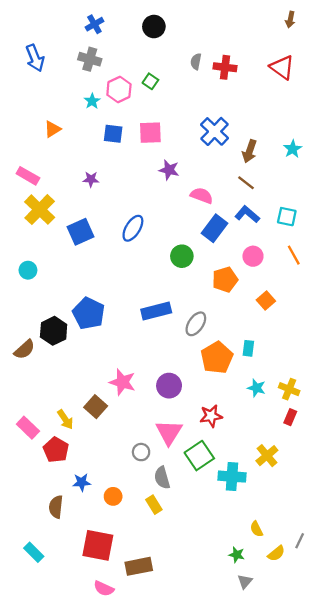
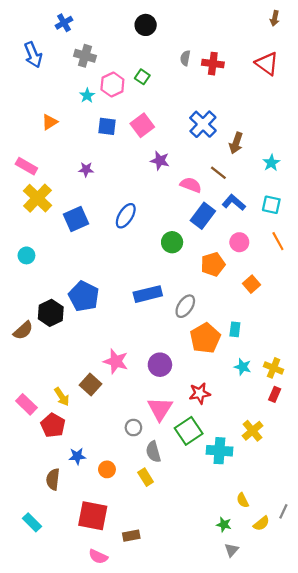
blue cross: (94, 24) -> (64, 23), moved
pink square: (150, 133) -> (142, 125), turned -35
cyan star: (293, 149) -> (271, 163), moved
brown line: (246, 183) -> (218, 173), moved
brown rectangle: (139, 566) -> (131, 536), size x0.7

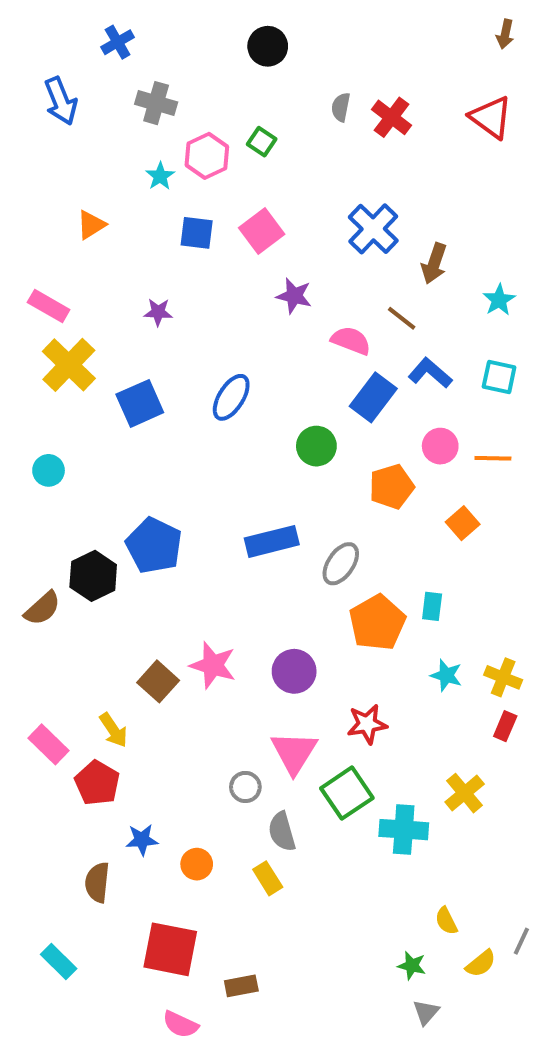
red cross: (213, 64) -> (392, 117), turned 30
orange line: (278, 241) -> (493, 458), moved, turned -60
brown square: (90, 385) -> (158, 681), moved

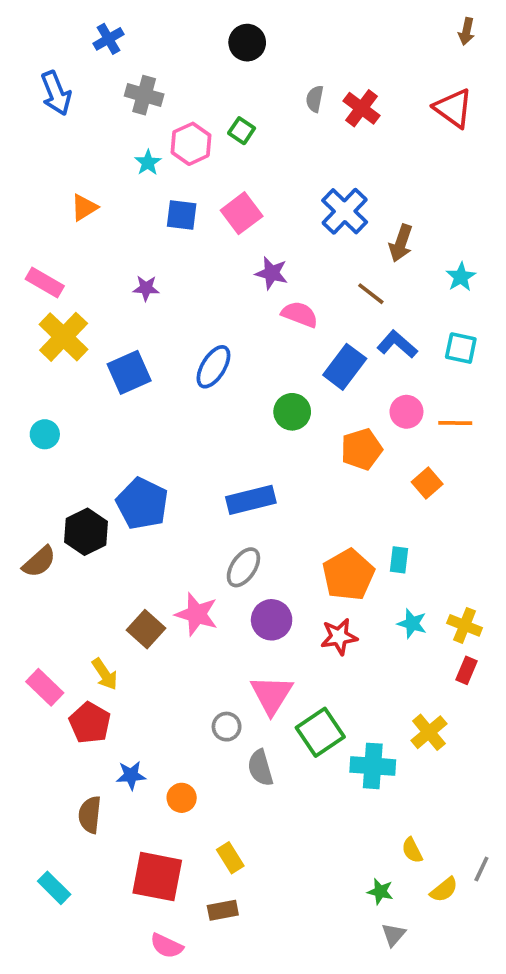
pink semicircle: (351, 341) -> (300, 314), moved
gray ellipse: (341, 564) -> (243, 567), moved
red star: (367, 724) -> (339, 637), moved
yellow rectangle: (268, 878) -> (230, 858), moved

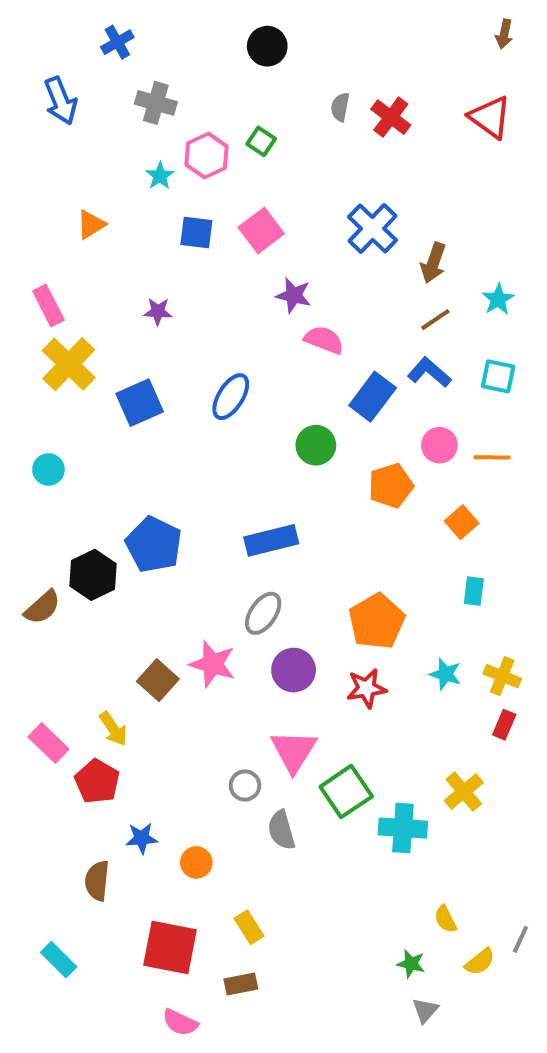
pink rectangle: (45, 282) -> (48, 305), turned 33
brown line: (371, 294) -> (435, 320), moved, turned -72
cyan rectangle: (399, 560) -> (474, 591), moved

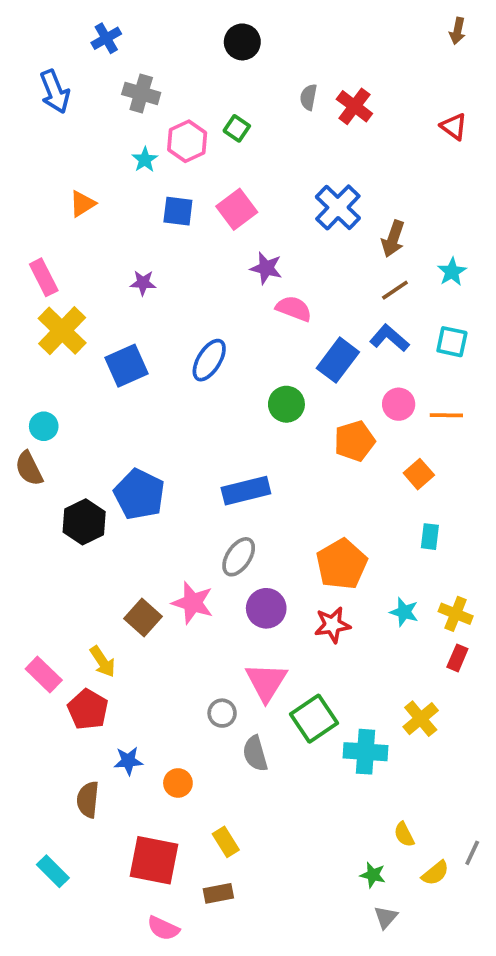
red triangle: (490, 117) -> (454, 127), moved, size x0.7
brown semicircle: (42, 607) -> (29, 469), moved, turned 105

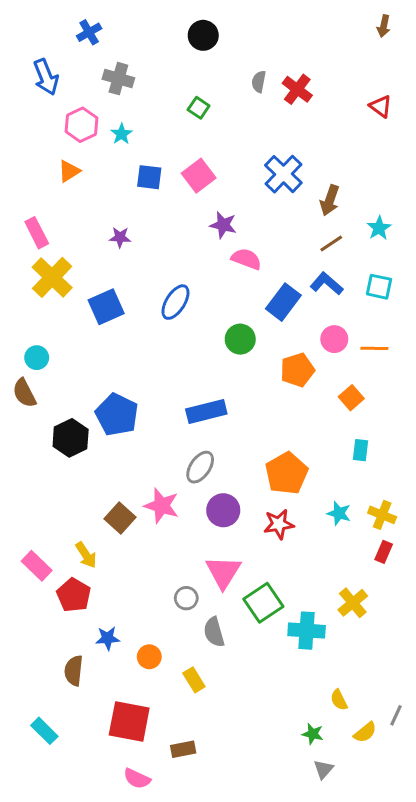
pink hexagon: (187, 141) -> (81, 125), moved
yellow rectangle: (226, 842) -> (194, 680), moved

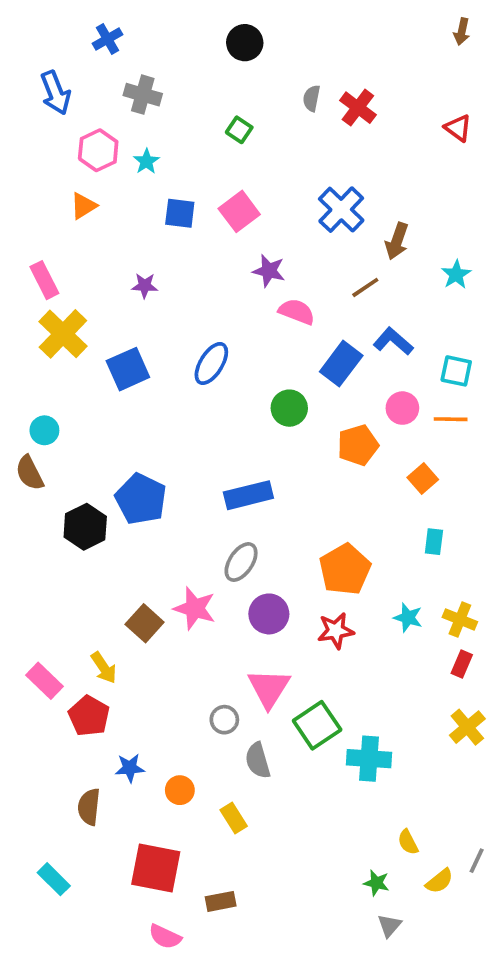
brown line: (331, 244) -> (365, 287), moved
cyan square: (379, 287) -> (456, 371), moved
yellow cross: (353, 603) -> (467, 727), moved

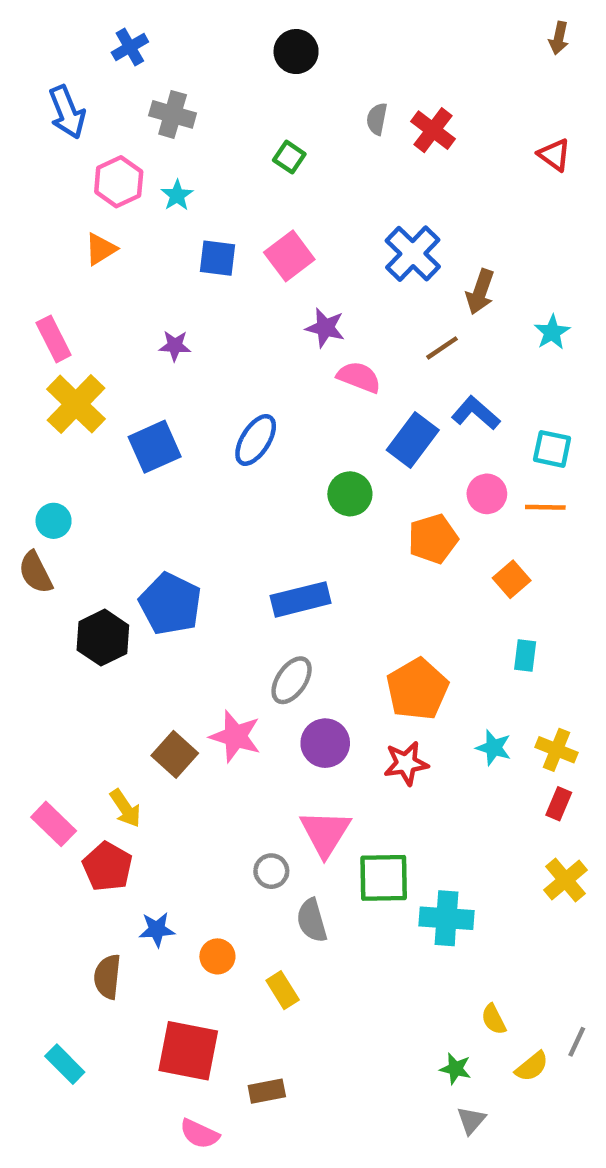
green square: (317, 725) -> (384, 878), turned 33

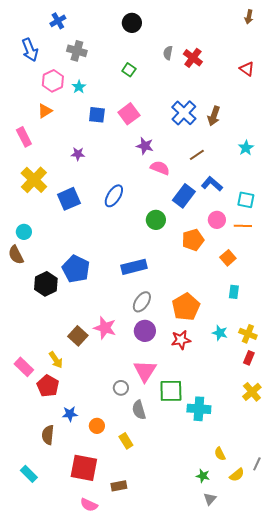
brown arrow: (480, 292) -> (214, 116), moved
pink rectangle: (54, 339) -> (24, 137), moved
gray ellipse: (292, 680) -> (142, 302), moved

